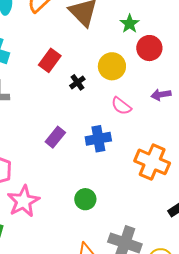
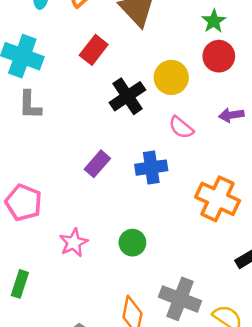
green star: (130, 24) -> (214, 21), moved
red rectangle: (50, 60) -> (94, 50), moved
black cross: (77, 82) -> (127, 96), size x1.8
pink star: (23, 201) -> (74, 243), moved, size x0.7

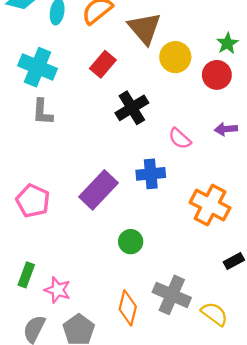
green star: (214, 21) -> (227, 43), moved
yellow circle: (171, 77) -> (175, 57), moved
purple rectangle: (97, 164) -> (99, 190), moved, size x1.6
pink star: (74, 243) -> (58, 290), moved, turned -30

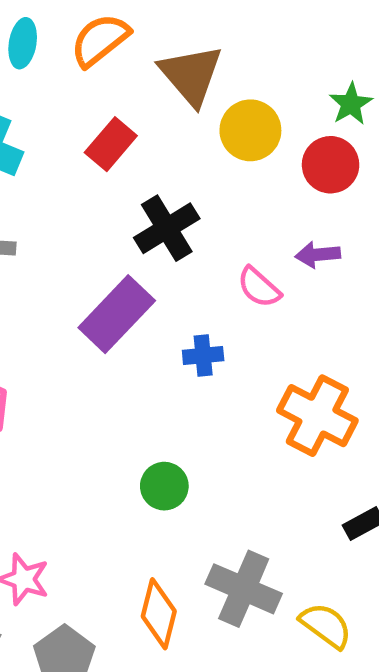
purple arrow: (226, 129) -> (318, 255), moved
blue cross: (151, 174) -> (203, 355), size x0.7
purple rectangle: (99, 190) -> (117, 314), moved

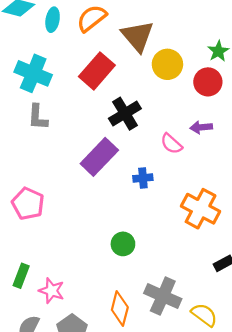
red rectangle: (111, 144) -> (97, 71), size x1.4

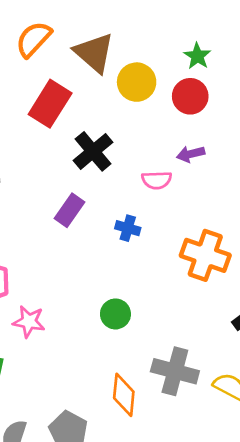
pink semicircle: (171, 144) -> (157, 180), turned -35
purple rectangle: (99, 157) -> (70, 210), size x0.7
blue cross: (143, 178) -> (128, 228), turned 30
pink star: (52, 291) -> (29, 322), moved

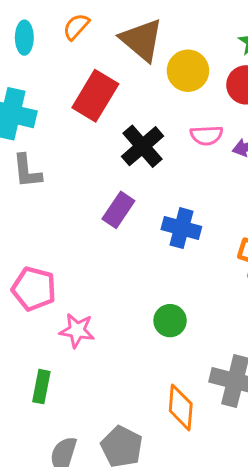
orange semicircle: (34, 39) -> (76, 27), size x0.7
pink semicircle: (157, 180) -> (207, 135), moved
blue cross: (128, 228) -> (181, 228), size x1.4

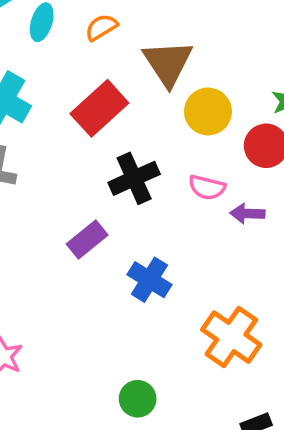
green circle: (170, 321) -> (138, 399), moved

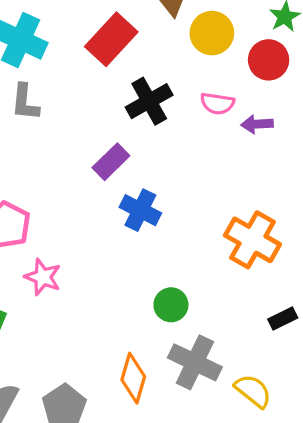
blue cross: (149, 280) -> (140, 210), moved

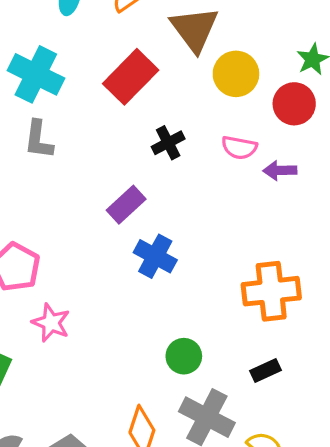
black cross: (149, 101) -> (168, 143), size x0.7
orange cross: (252, 240) -> (271, 291), turned -38
black rectangle: (283, 319) -> (265, 370), moved

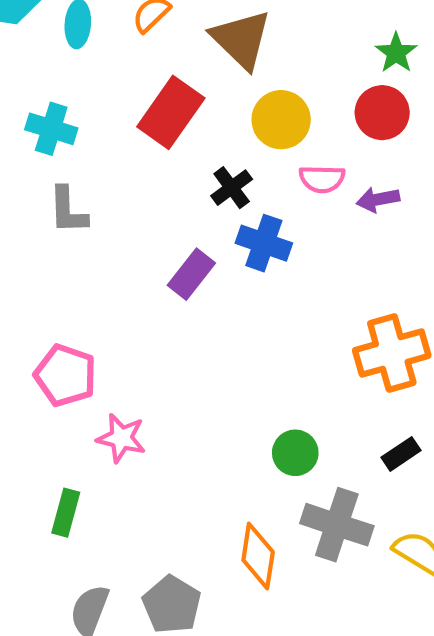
cyan cross: (36, 74) -> (51, 129), size x0.7
yellow circle: (236, 74) -> (281, 120), moved
blue cross: (155, 256) -> (264, 243), moved

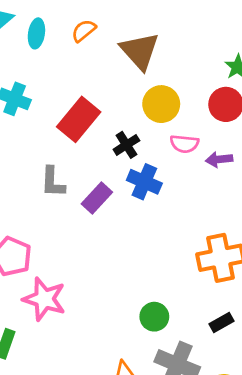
red rectangle: (171, 112) -> (79, 119), moved
gray L-shape: (68, 210) -> (53, 182), moved
pink star: (121, 438) -> (44, 299), size x1.4

